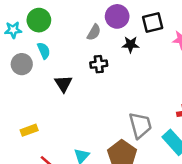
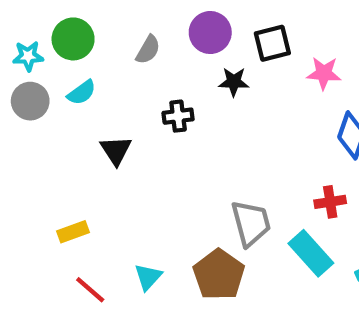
gray semicircle: (94, 32) -> (148, 50), moved
cyan semicircle: (44, 51) -> (82, 93), turned 77
gray circle: (22, 64) -> (30, 101), moved
yellow rectangle: (29, 130) -> (73, 232), moved

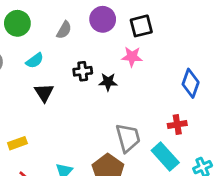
pink star: (324, 73) -> (132, 57), moved
black star: (234, 82) -> (108, 82), moved
cyan semicircle: (82, 93) -> (35, 61), moved

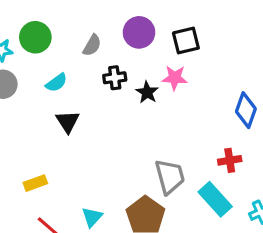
black cross: (83, 71) -> (115, 78), moved
black star: (108, 82) -> (147, 92), moved, turned 30

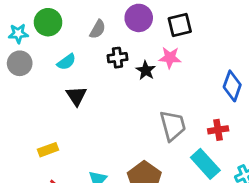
gray trapezoid: (170, 177) -> (173, 126), moved

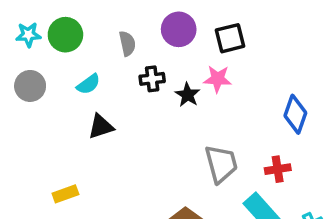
gray semicircle: (98, 29) -> (127, 44), turned -42
cyan star: (18, 34) -> (28, 35), moved
black triangle: (76, 96) -> (101, 127), turned 45

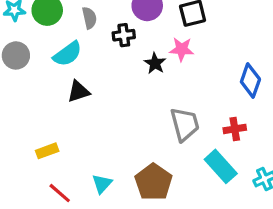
gray semicircle: (127, 44) -> (89, 18), moved
black cross: (152, 79) -> (124, 35), moved
cyan semicircle: (88, 84) -> (68, 54), size x1.4

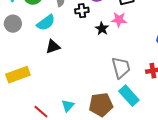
yellow rectangle: (47, 151) -> (18, 75), moved, size x1.6
cyan rectangle: (221, 166) -> (129, 96), moved
brown pentagon: (153, 182) -> (101, 105), turned 30

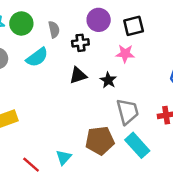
black star: (102, 29) -> (108, 80), moved
black triangle: (53, 47) -> (78, 75), moved
brown pentagon: (101, 105) -> (100, 141), moved

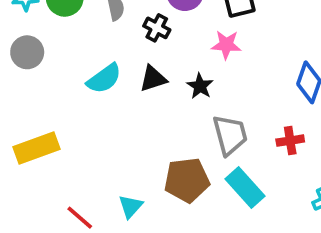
black cross: (80, 43) -> (157, 28), turned 35
cyan semicircle: (37, 57) -> (104, 79), moved

